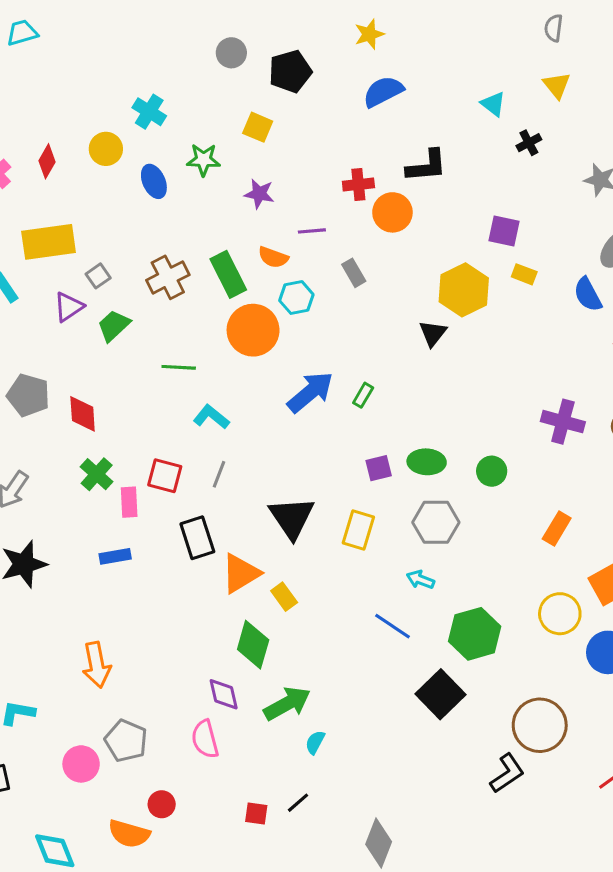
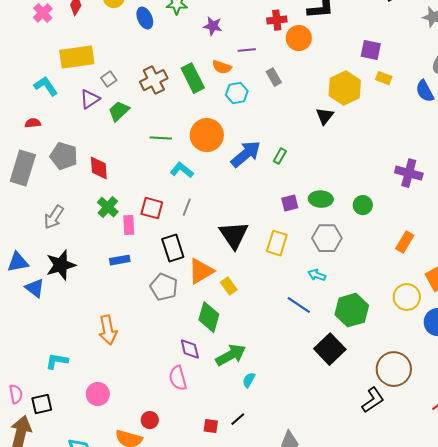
orange circle: (253, 330) -> (207, 135), moved
gray pentagon: (126, 741) -> (164, 287), moved

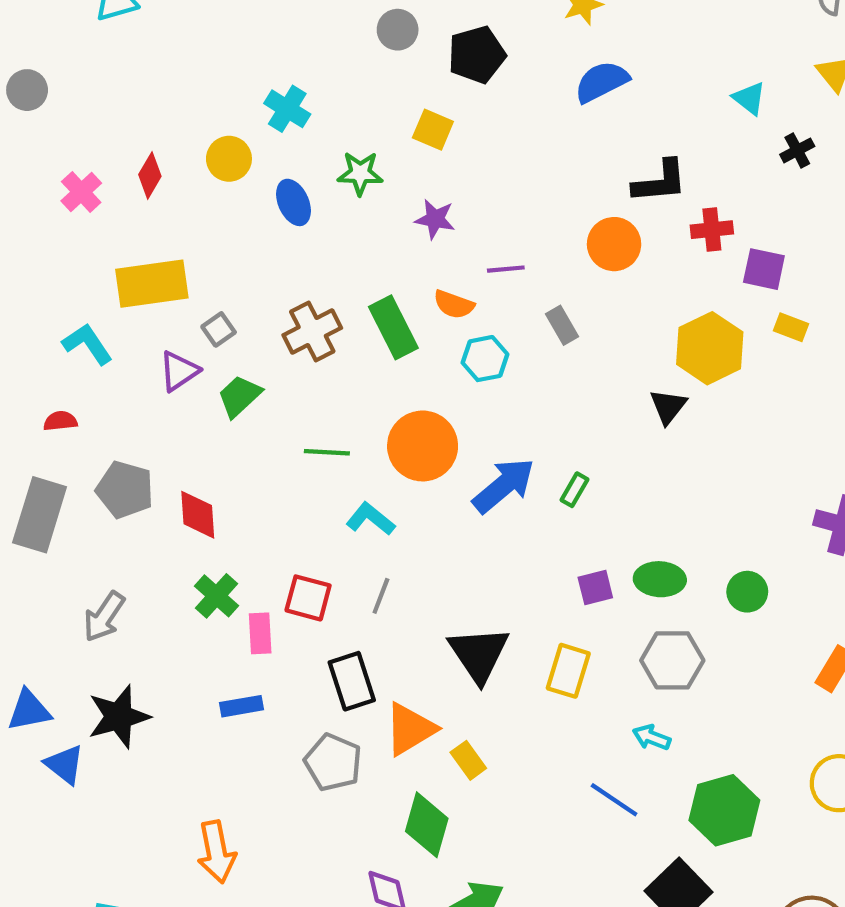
red cross: (277, 20) -> (712, 230), moved

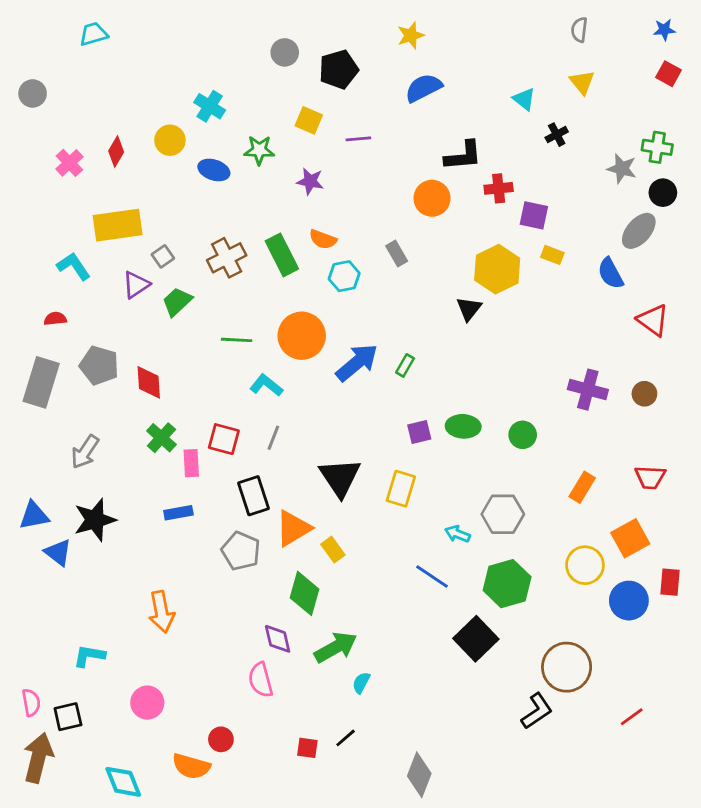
blue ellipse: (293, 202) -> (214, 170), turned -48
purple line: (506, 269) -> (358, 139), moved
gray hexagon: (672, 660) -> (503, 514), moved

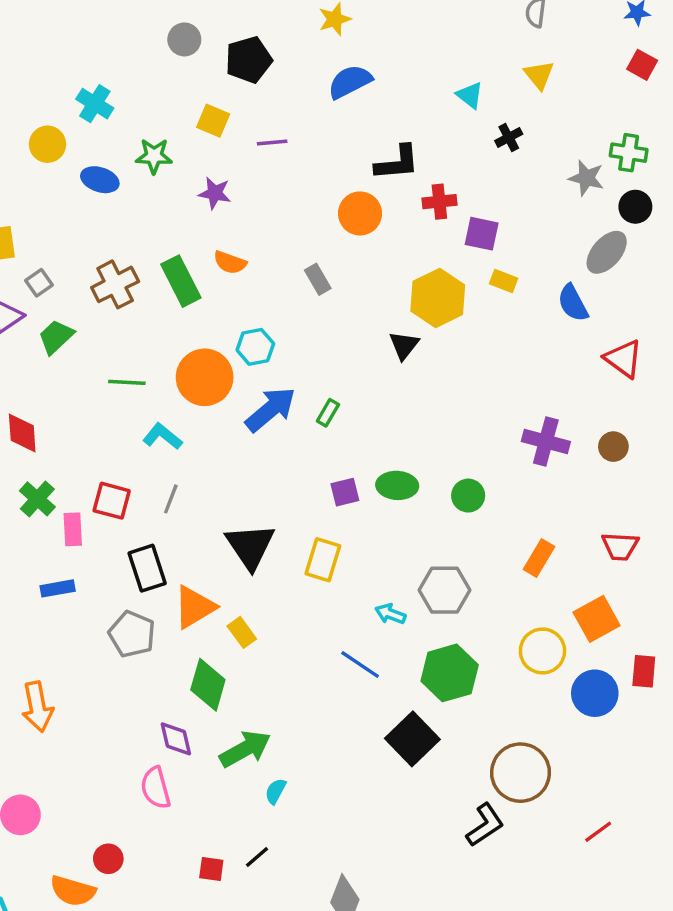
cyan hexagon: (344, 276) -> (255, 347), moved

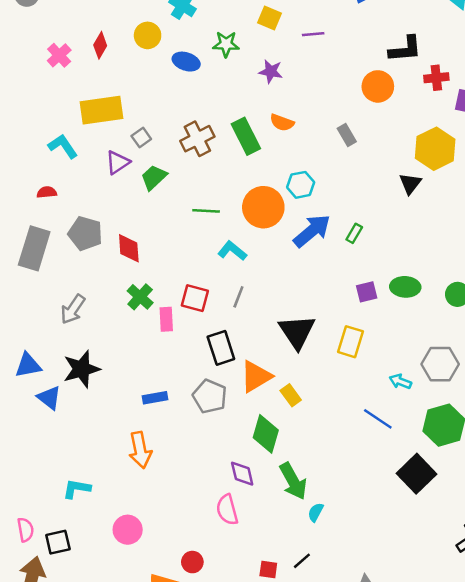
blue rectangle: (58, 588) -> (155, 398), moved
green arrow: (245, 749) -> (293, 481), turned 90

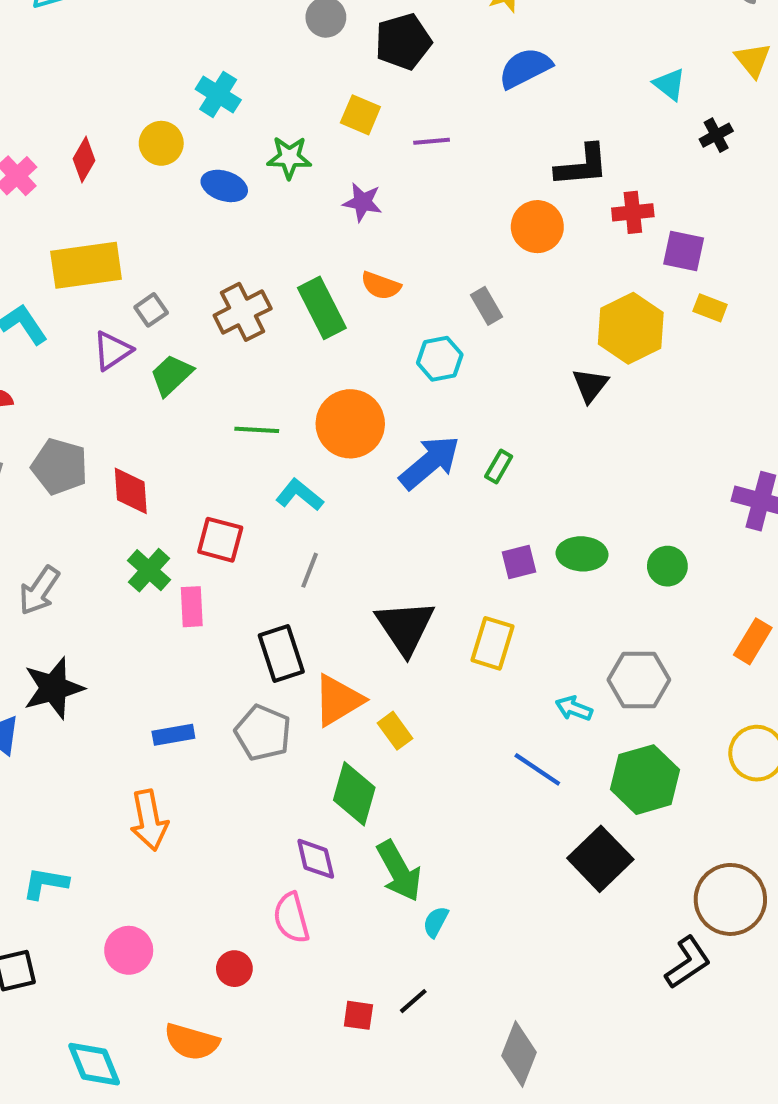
cyan hexagon: (301, 185) -> (440, 359), moved
red square: (195, 298) -> (220, 540), moved
red circle: (192, 562) -> (234, 969), moved

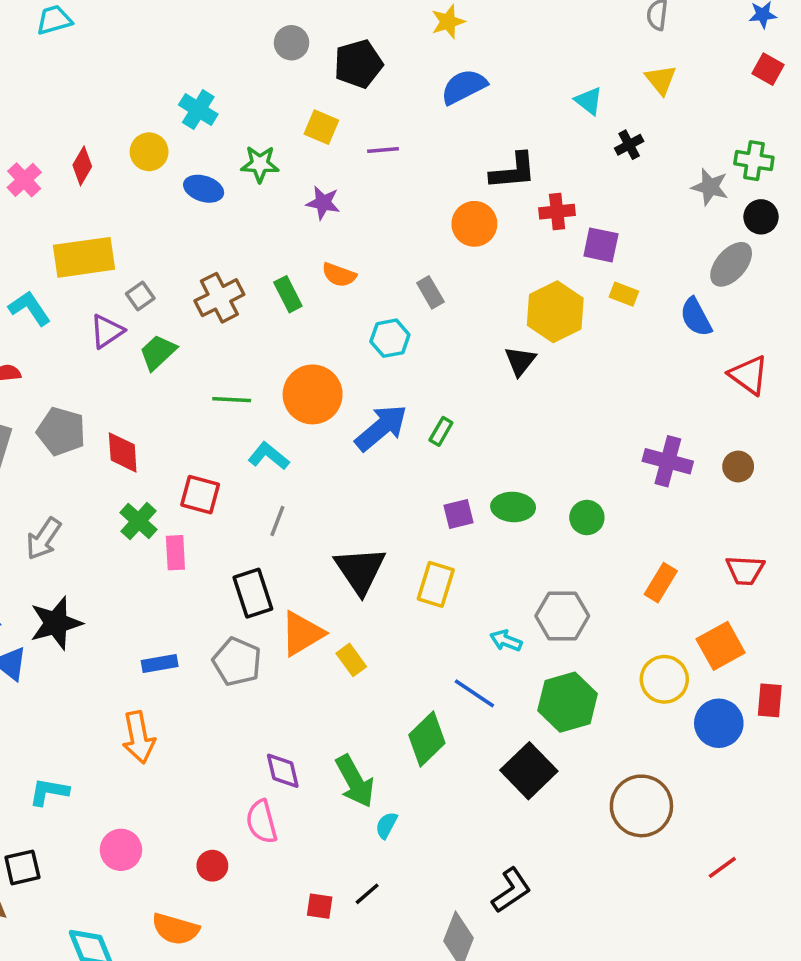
green rectangle: (322, 308) -> (288, 294), size x0.7
green diamond: (354, 794) -> (427, 739), moved, turned 30
black L-shape: (688, 962) -> (511, 890), moved

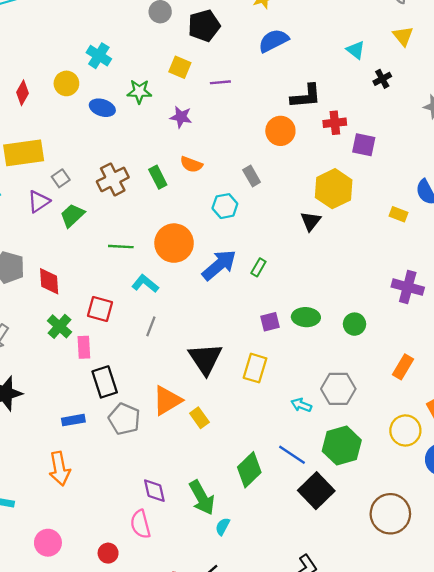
yellow rectangle: (624, 294) -> (398, 214), moved
black rectangle: (253, 593) -> (105, 382), moved
blue line: (474, 693) -> (292, 455), moved

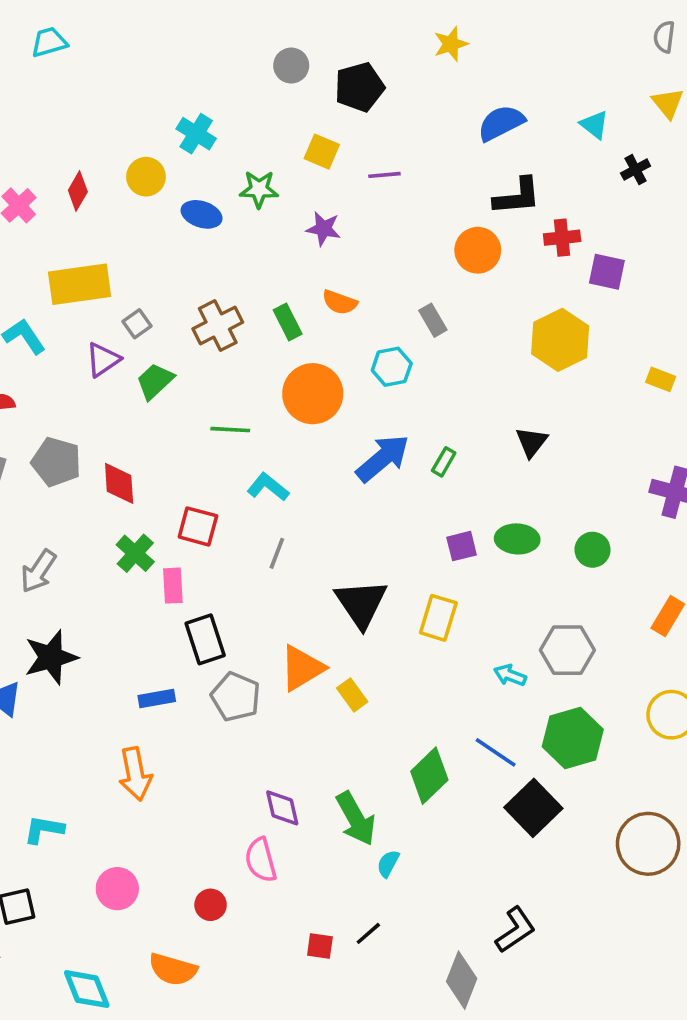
blue semicircle: (274, 41) -> (501, 123), moved
black triangle: (311, 221) -> (532, 442), moved
orange circle: (174, 243) -> (313, 394), moved

